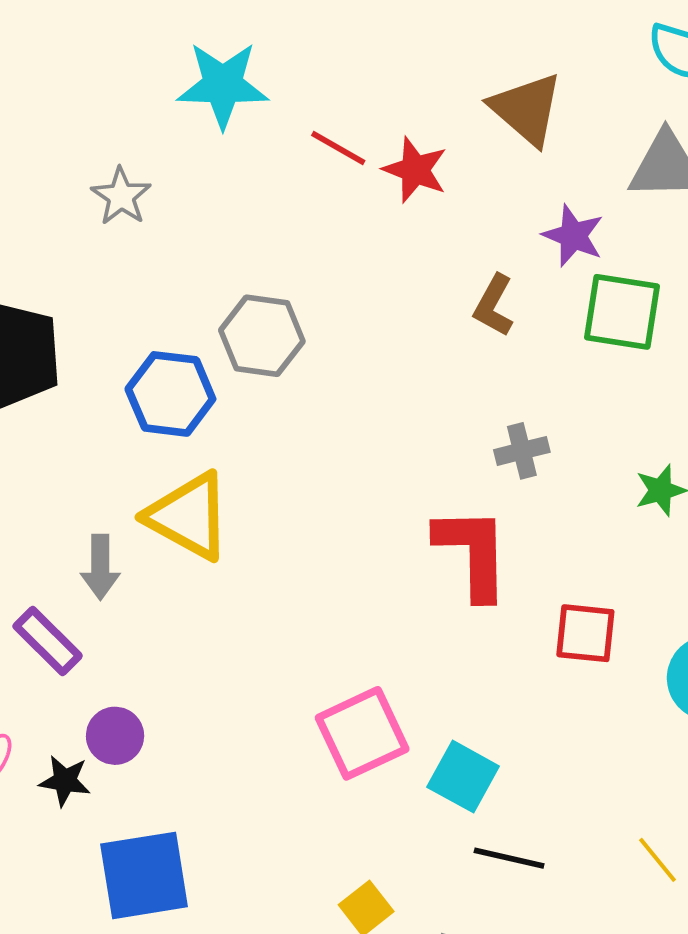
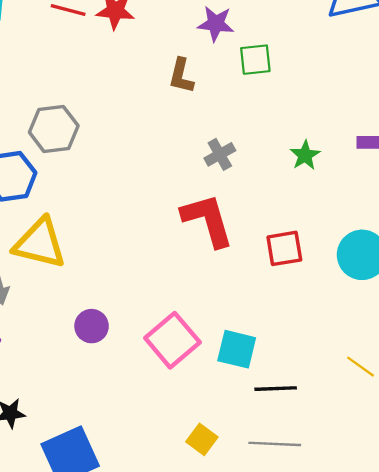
green square: (622, 312) -> (255, 60), size x0.7
purple circle: (115, 736) -> (92, 326), moved

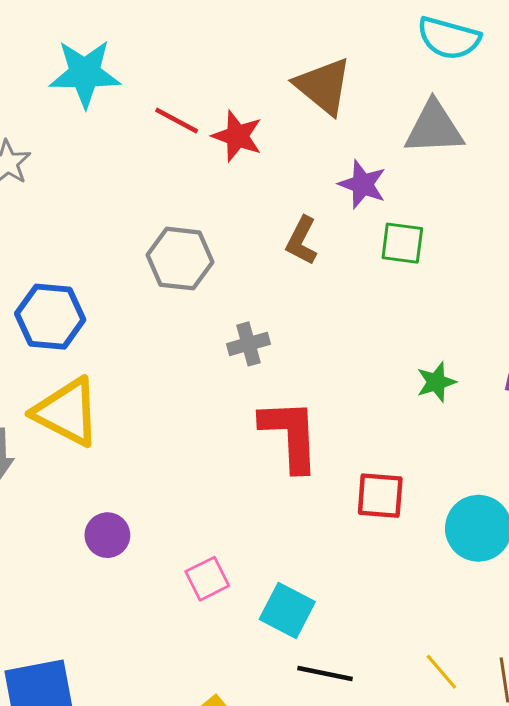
gray hexagon: (54, 129) -> (180, 259), moved
gray cross: (220, 154) -> (248, 344), moved
pink square: (172, 340) -> (207, 579), size x0.6

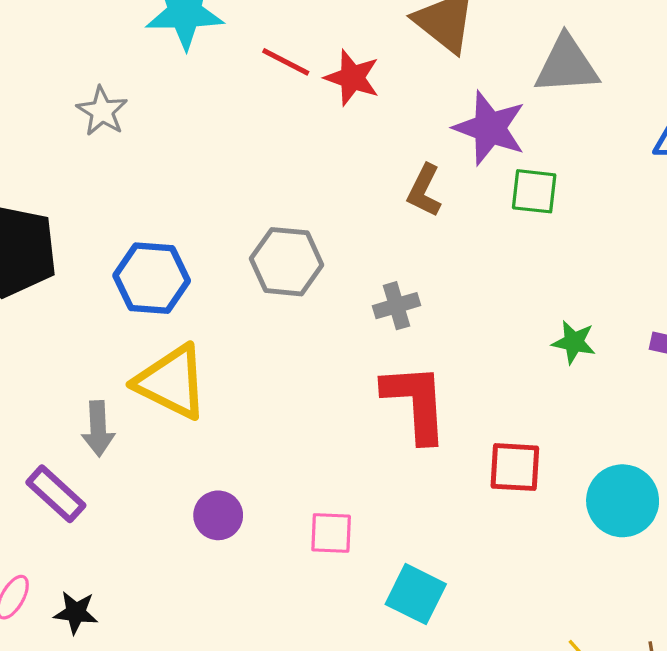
purple star: (363, 184) -> (490, 128), size x1.4
gray hexagon: (180, 259) -> (287, 262), moved
gray cross: (248, 344) -> (396, 306), moved
green star: (436, 382) -> (574, 342), turned 30
pink square: (207, 579) -> (331, 533), moved, turned 30

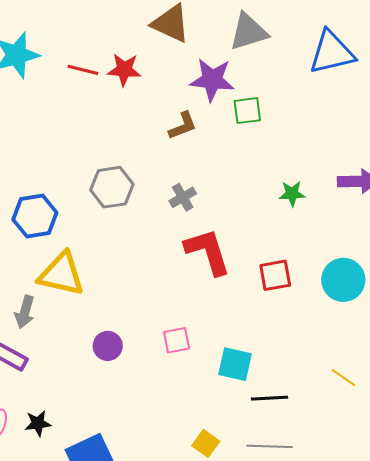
brown L-shape: (424, 191) -> (183, 126), turned -124
gray arrow: (98, 429) -> (25, 312), turned 32

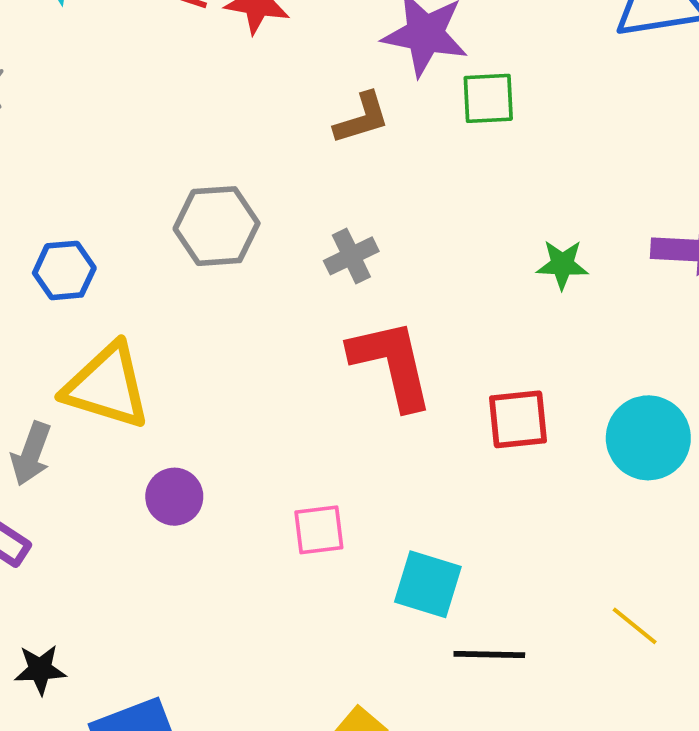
blue hexagon: (35, 216) -> (64, 270), size x0.7
purple circle: (108, 346) -> (174, 497), moved

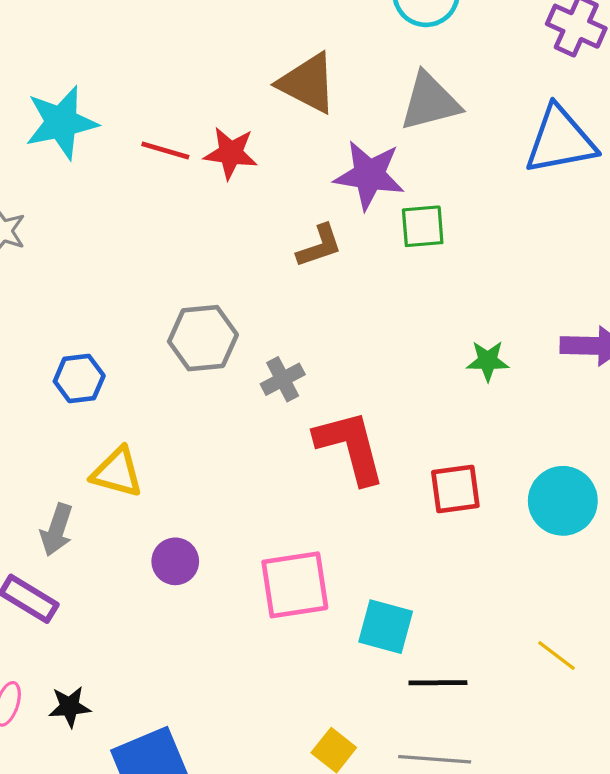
gray cross: (351, 256) -> (283, 379), moved
yellow triangle: (107, 386) -> (117, 472), size x0.7
pink square: (319, 530) -> (295, 585), size x1.6

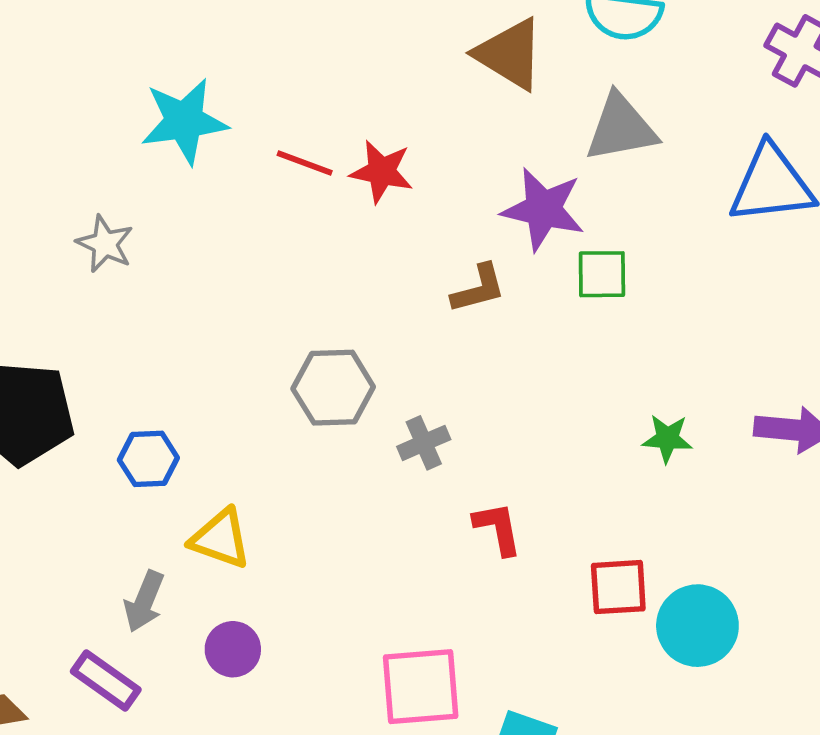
brown triangle: (308, 83) -> (510, 54), moved
blue hexagon: (79, 379) -> (148, 459), moved
red L-shape: (350, 447) -> (498, 528), size x0.6
cyan circle: (563, 501) -> (697, 626), moved
purple circle: (175, 561) -> (233, 649), moved

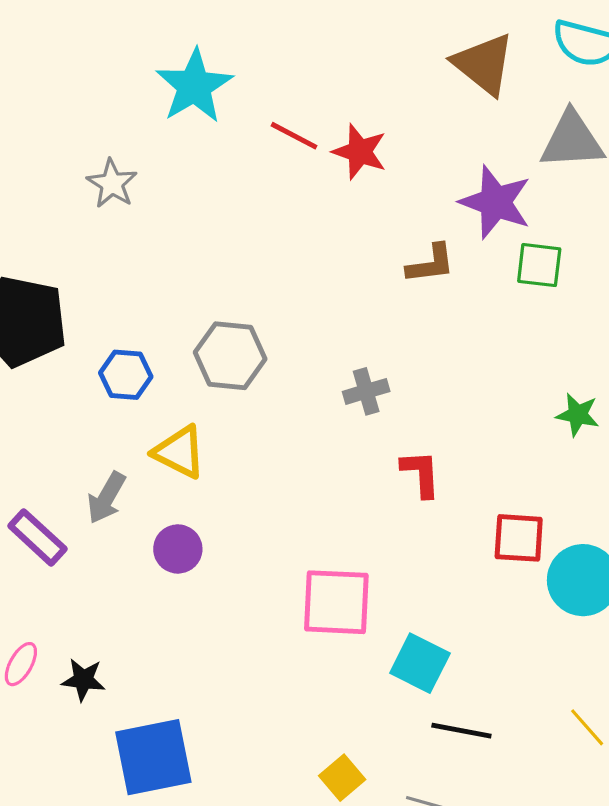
cyan star: (184, 121) -> (194, 86), turned -30
gray hexagon: (333, 388) -> (230, 356), moved
purple rectangle: (106, 681) -> (37, 537), moved

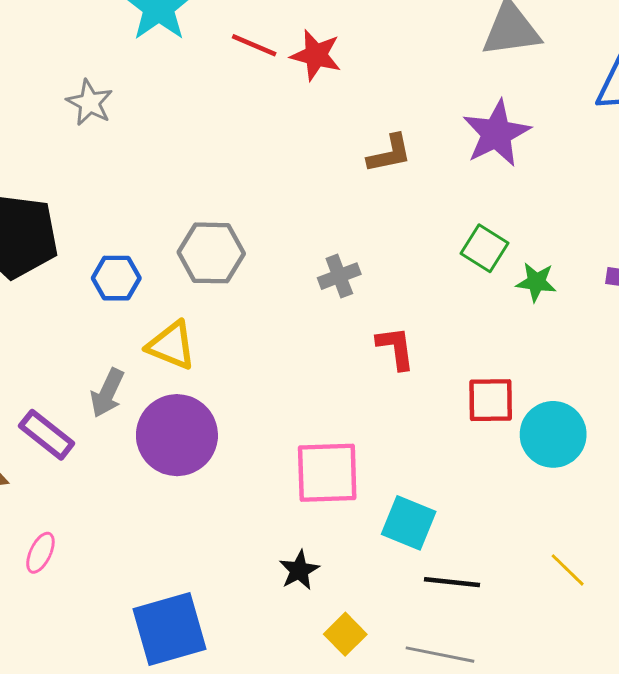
purple star: (496, 202) -> (496, 133), moved, turned 30
green square: (539, 265) -> (484, 248), moved, turned 30
purple circle: (178, 549) -> (177, 435), size x1.8
black star: (83, 680) -> (299, 570), moved, turned -30

